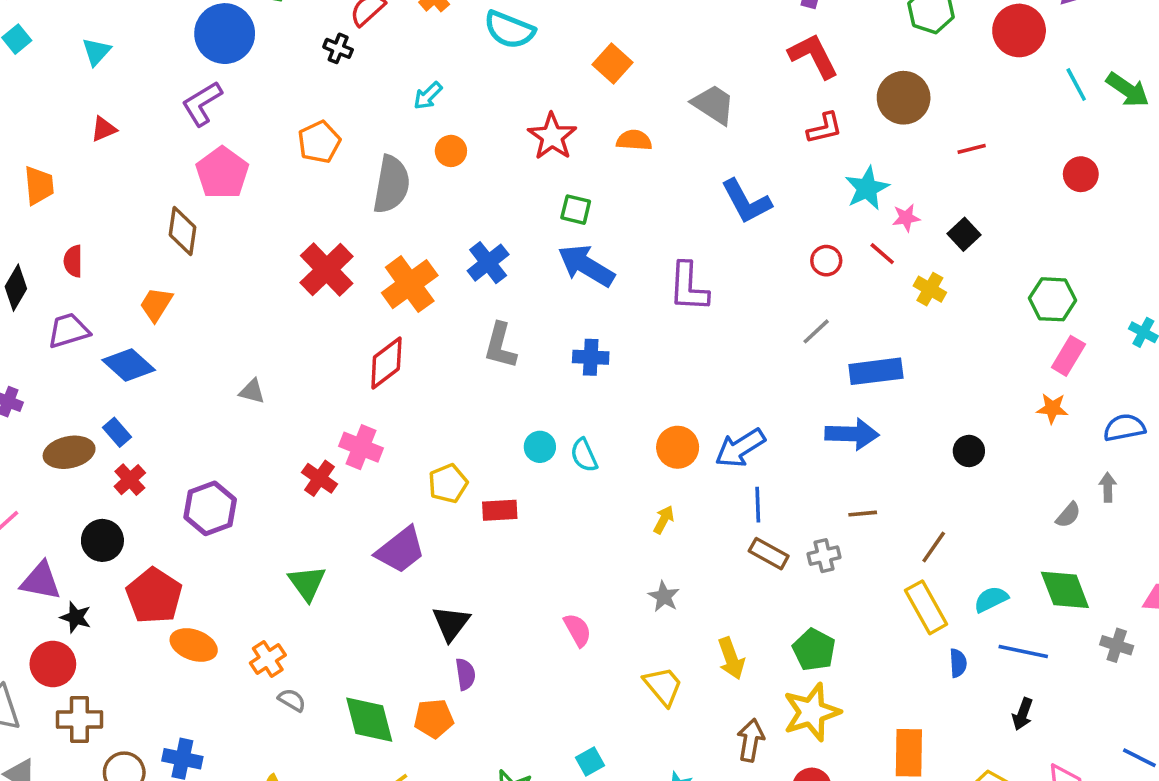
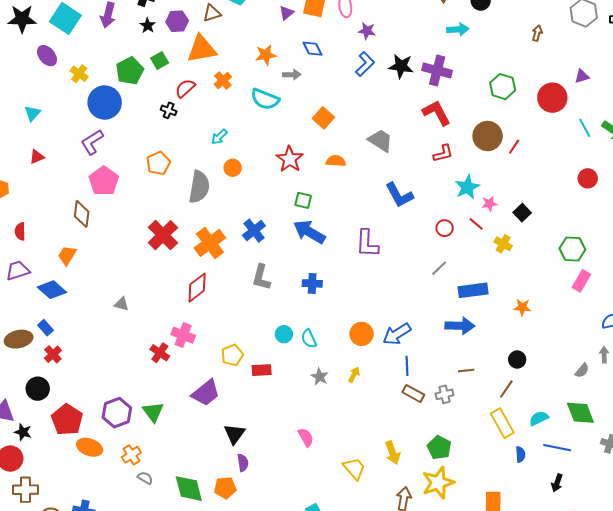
red line: (972, 149) -> (514, 147), moved, turned -42
orange star: (1052, 408) -> (522, 307), moved
black circle: (969, 451) -> (517, 360), moved
purple hexagon: (210, 508) -> (117, 413), moved
gray star: (664, 597) -> (320, 377), moved

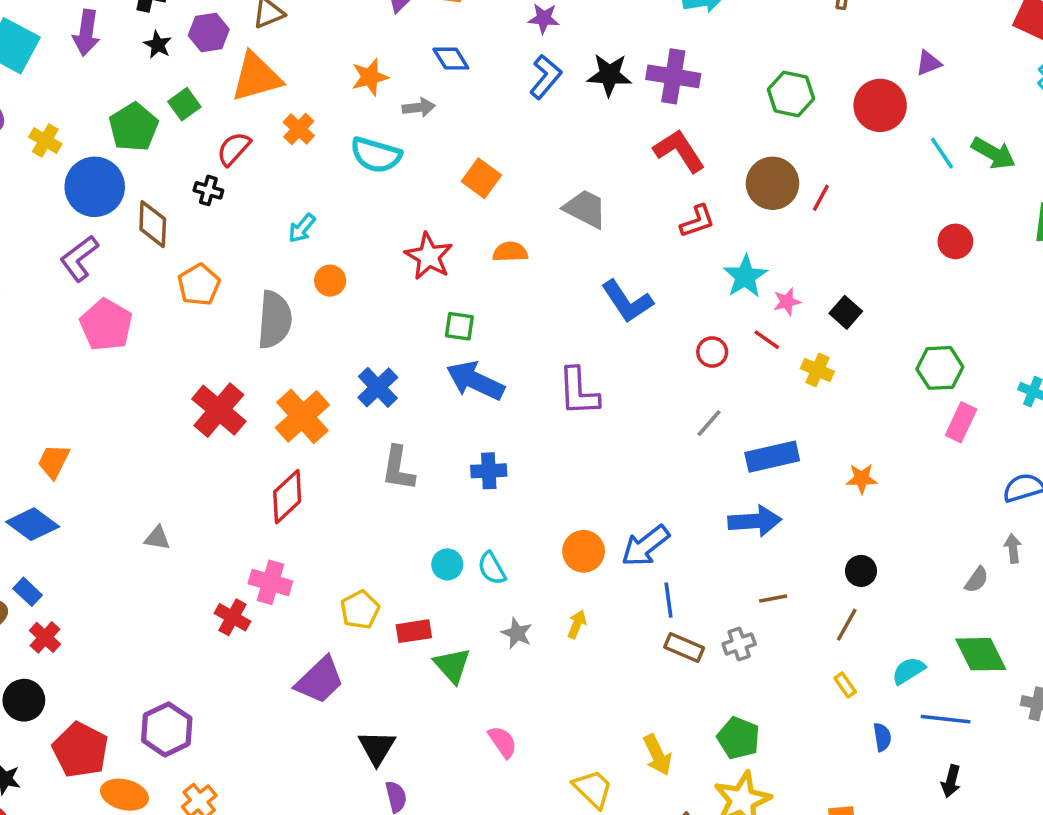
brown diamond: (82, 214) -> (153, 224), moved
green triangle: (153, 412) -> (452, 665), moved
yellow rectangle: (502, 423) -> (845, 685), size x0.5

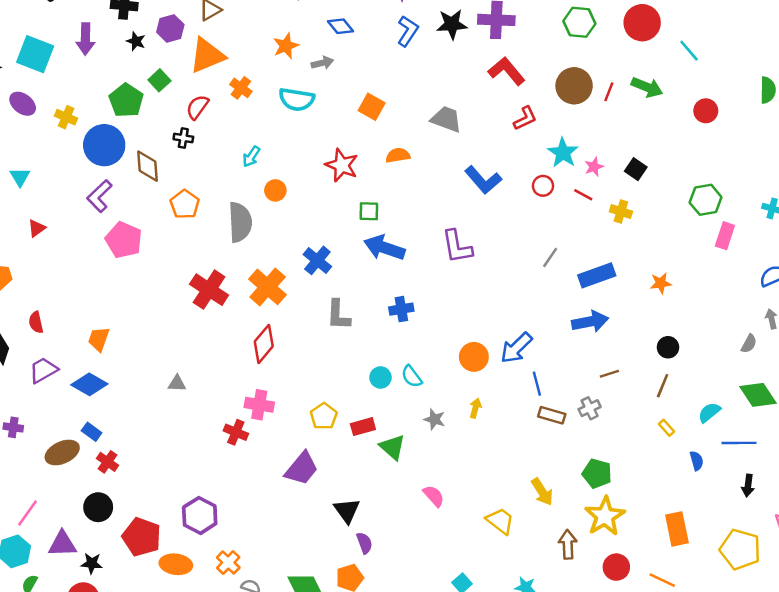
green arrow: (993, 153) -> (647, 87), moved
red circle: (712, 352) -> (543, 186), moved

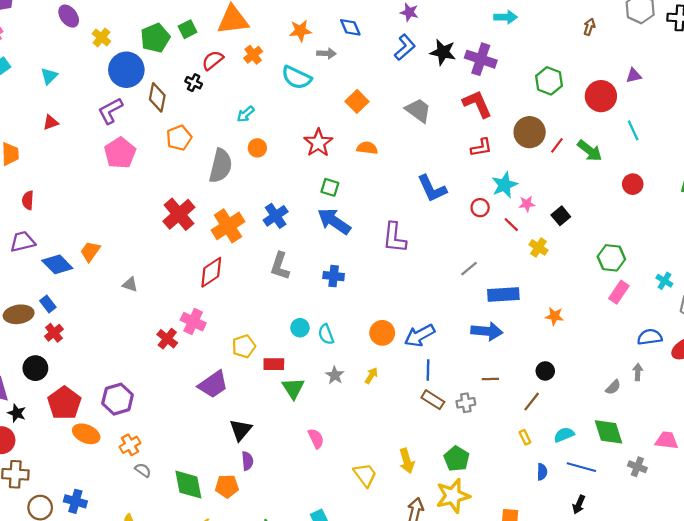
gray trapezoid: (446, 119) -> (418, 110), moved
orange trapezoid: (99, 339) -> (90, 251), moved

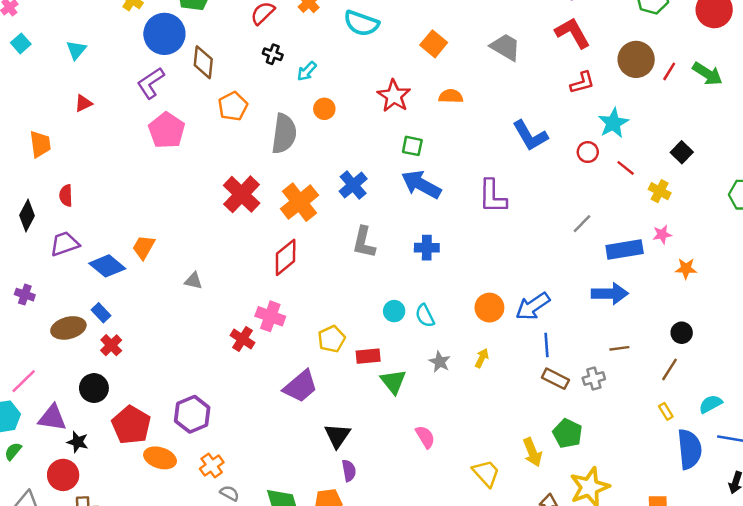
black cross: (194, 83) -> (273, 54), moved
pink star: (527, 204) -> (662, 234), moved
green pentagon: (457, 459) -> (568, 433), moved
blue semicircle: (542, 472) -> (690, 449), size x2.0

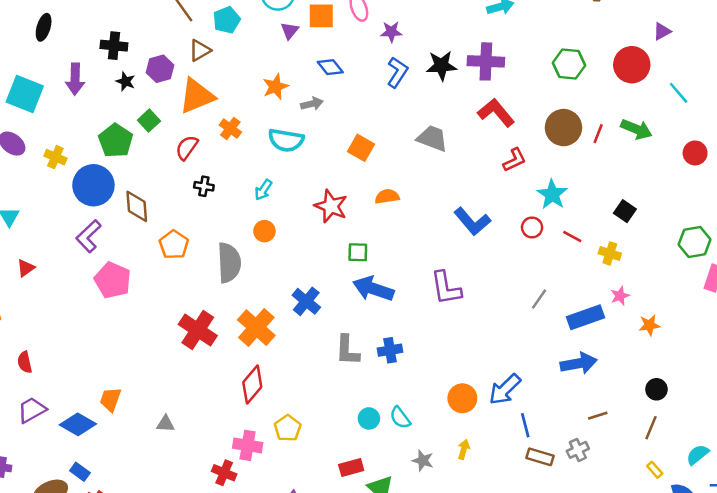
cyan arrow: (307, 71) -> (263, 190), moved
gray L-shape: (364, 242) -> (347, 350), moved
yellow pentagon: (332, 339) -> (288, 428), moved

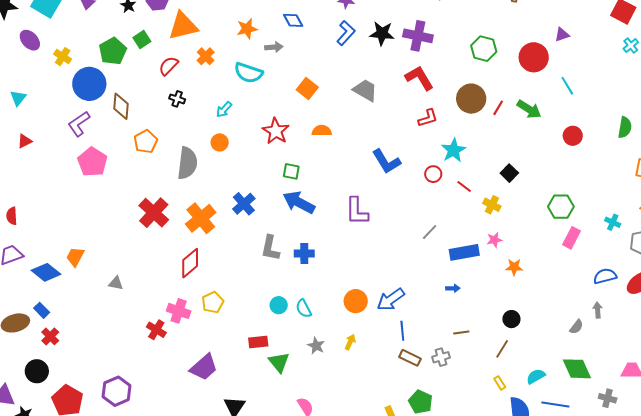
blue arrow: (579, 363) -> (453, 288), size x0.5

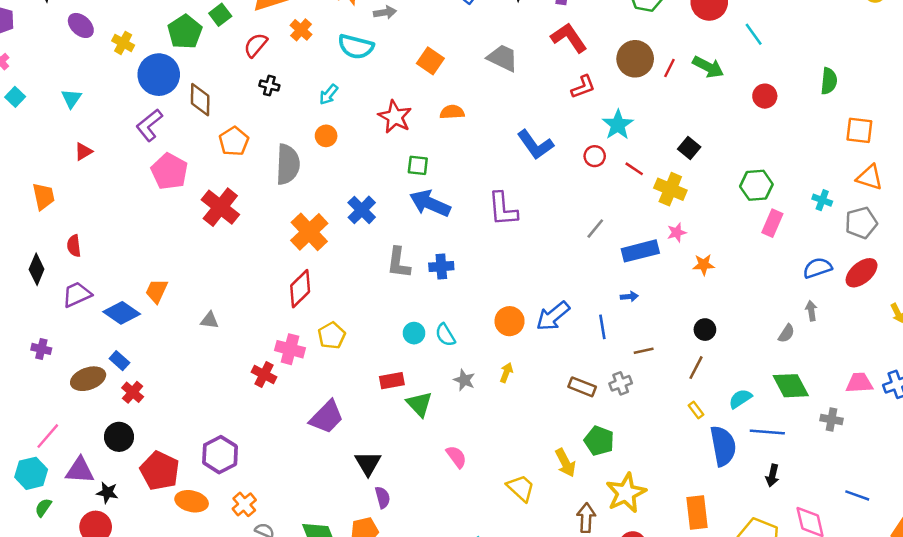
yellow cross: (492, 205) -> (670, 189), size x1.4
red cross: (154, 213) -> (220, 207), moved
blue line: (402, 331) -> (602, 327), moved

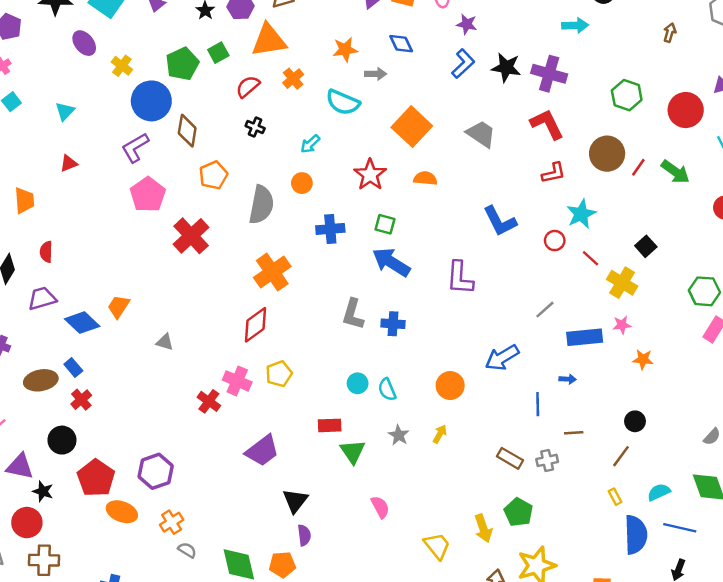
orange square: (430, 61) -> (412, 127), size x1.5
blue cross: (362, 210) -> (330, 229), moved, turned 32
blue arrow: (553, 316) -> (502, 358), moved

